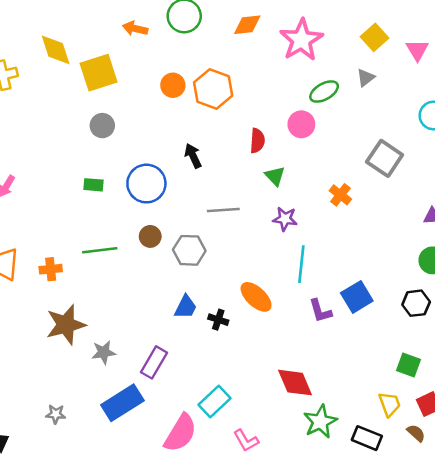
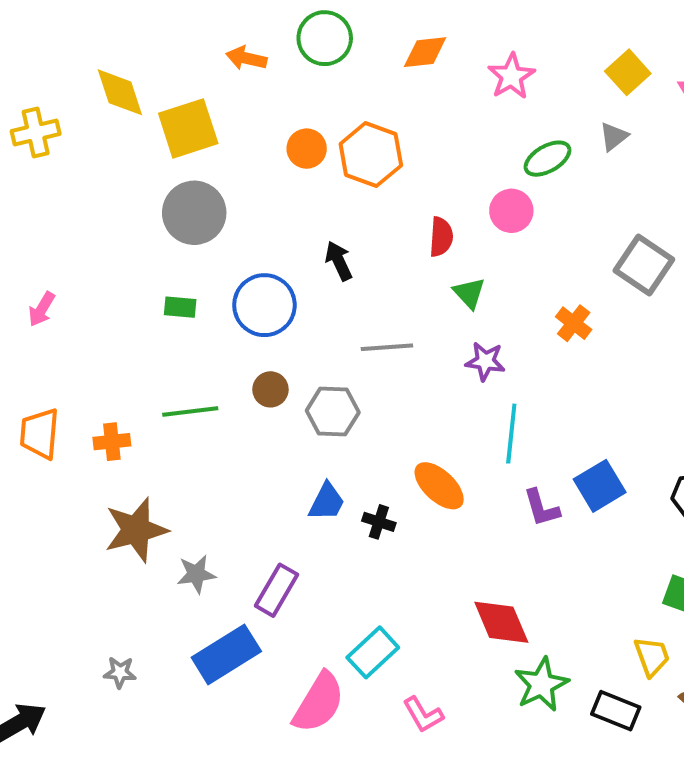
pink star: (301, 40) -> (511, 76), size x0.7
gray circle: (102, 126) -> (194, 213), size x1.6

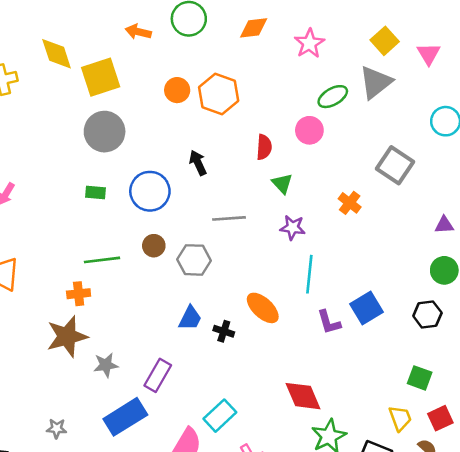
gray triangle: (614, 137) -> (376, 82), size x1.8
orange cross: (112, 442) -> (79, 294), moved

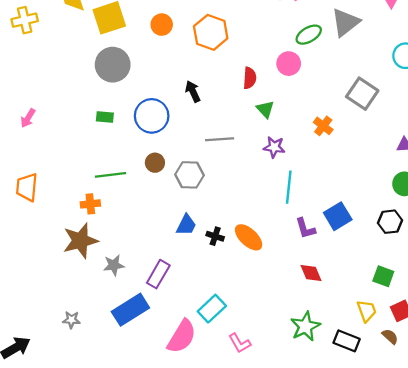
orange circle: (177, 90) -> (162, 25), moved
orange ellipse: (263, 308) -> (249, 237), moved
red diamond: (303, 396) -> (311, 273), moved, size x0.7

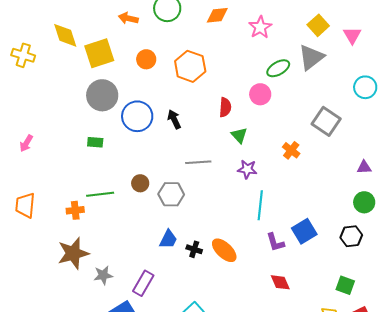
yellow cross: (25, 20) -> (23, 55), turned 30
blue circle: (152, 116) -> (137, 116), moved
orange cross: (90, 204) -> (75, 210), moved

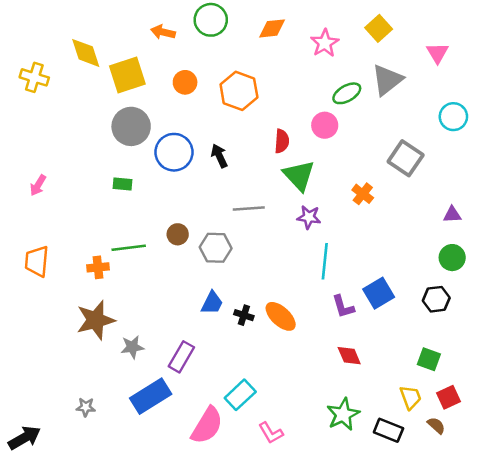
yellow square: (318, 25) -> (379, 28), moved
green triangle: (239, 135) -> (299, 175), size x1.6

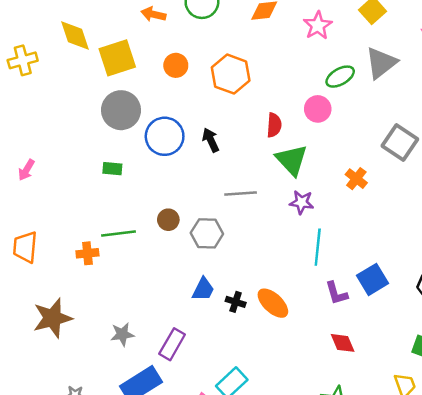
yellow cross: (34, 77) -> (23, 60), turned -32
brown star: (96, 320) -> (53, 318), moved

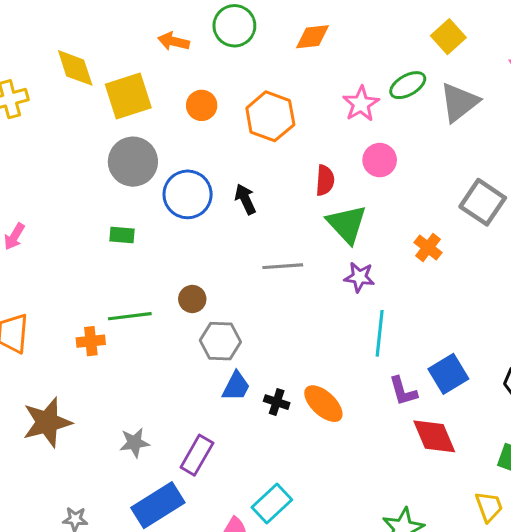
pink star: (318, 26) -> (361, 104), moved
green ellipse: (340, 77) -> (408, 85), moved
gray hexagon: (207, 233) -> (220, 341), moved
red diamond: (343, 343) -> (434, 436), moved, size x1.4

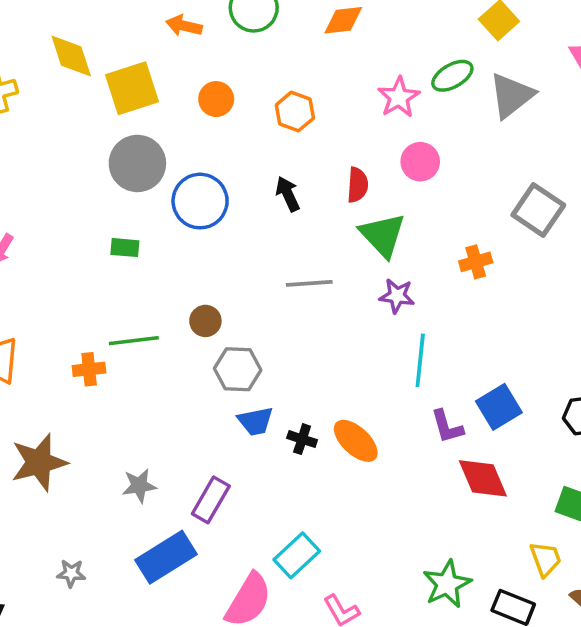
orange hexagon: (270, 116) -> (295, 112), size x0.7
black arrow: (245, 199) -> (288, 194), moved
orange cross: (428, 247) -> (476, 262), turned 36
blue trapezoid: (236, 386) -> (256, 421), turned 52

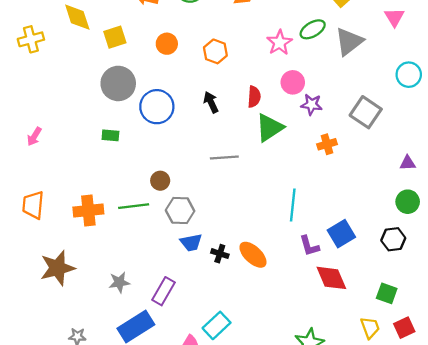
yellow square: (132, 88) -> (115, 37), size x0.7
green triangle: (383, 235) -> (270, 128), turned 40
purple star: (397, 296) -> (312, 104), moved
green line: (134, 341) -> (134, 206), moved
orange cross: (89, 369) -> (88, 211), size x1.5

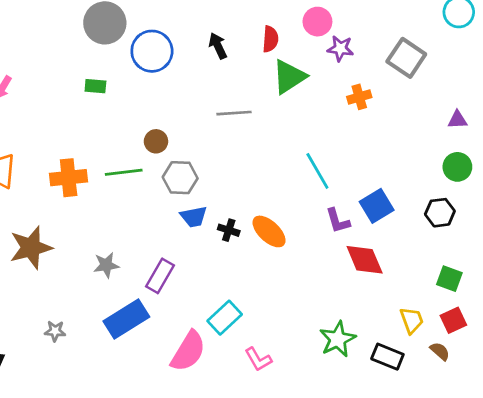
cyan line: (293, 205) -> (317, 171), turned -36
green square: (387, 293) -> (449, 279), moved

